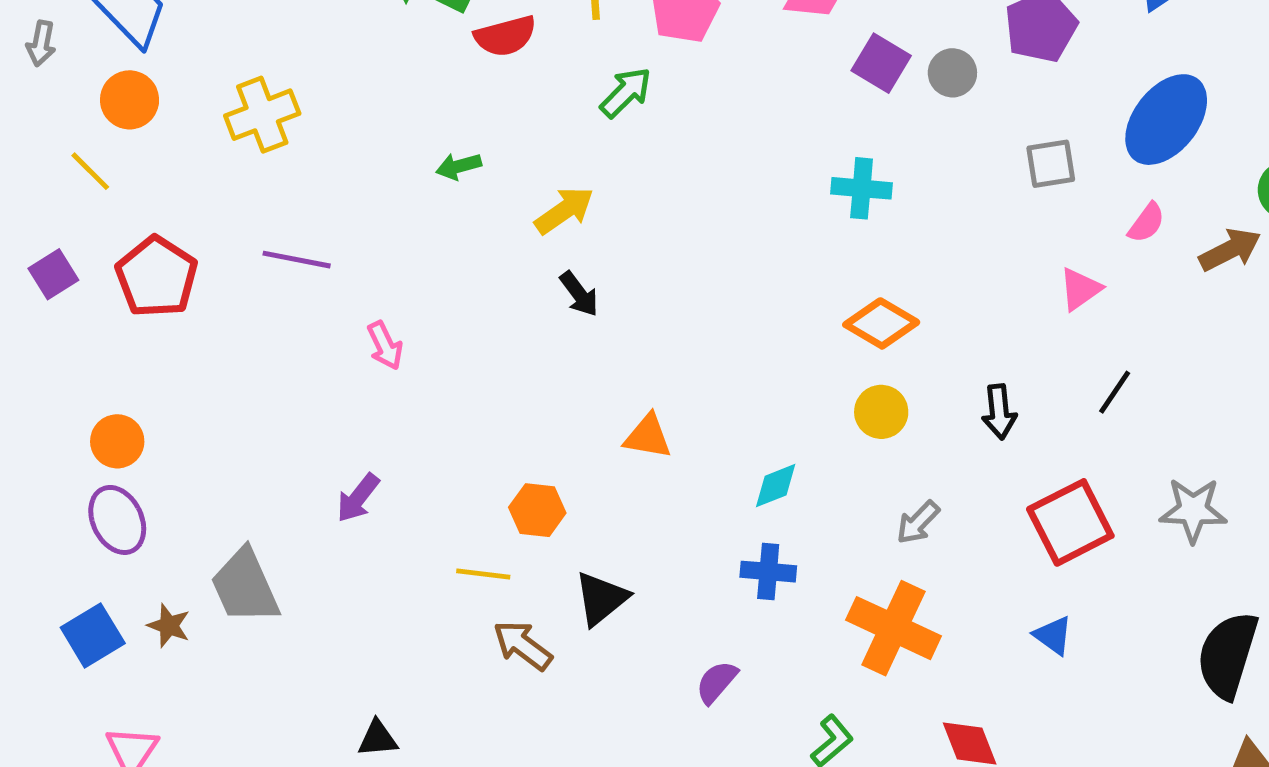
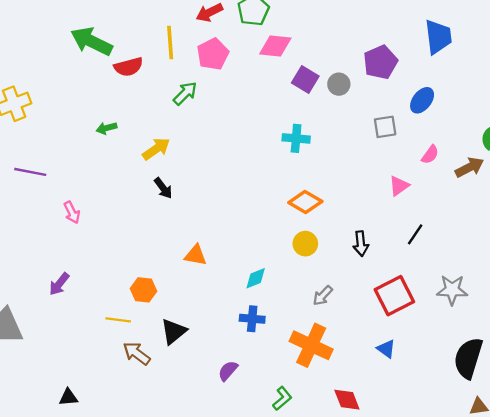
blue ellipse: (1166, 120) -> (422, 100), moved, size x0.6

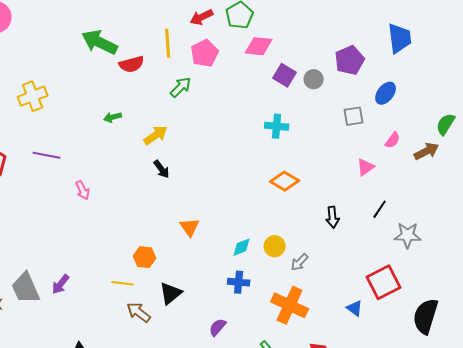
yellow circle: (305, 244) -> (275, 246), moved
orange triangle: (196, 255) -> (190, 227), turned 45
purple arrow: (59, 284) -> (61, 284), moved
gray star: (452, 290) -> (408, 235), moved
red square: (394, 296) -> (384, 282), moved

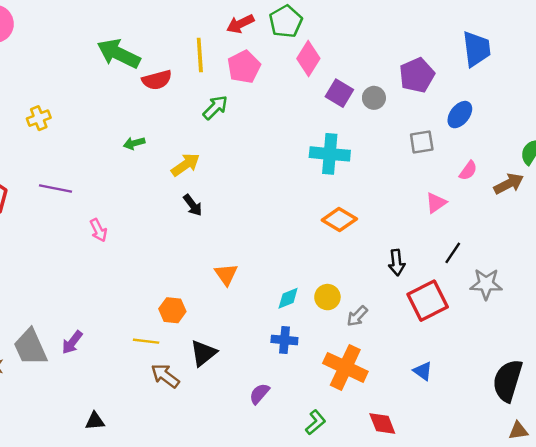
pink diamond: (259, 46) -> (308, 58), turned -64
yellow cross: (33, 96) -> (39, 118), size x0.7
cyan cross: (277, 126) -> (330, 154), size x1.4
red square: (384, 282) -> (428, 301), moved

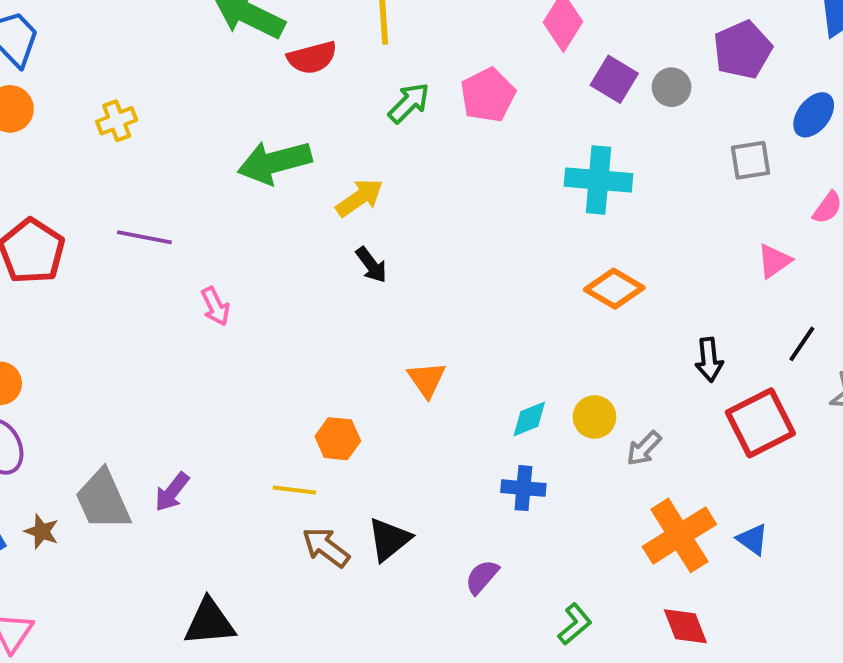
pink pentagon: (244, 67) -> (488, 95), moved
green arrow: (134, 143) -> (275, 162), size x2.0
black triangle: (203, 353) -> (389, 539), moved
orange cross: (345, 367) -> (679, 535), moved, turned 33
black triangle: (95, 421) -> (209, 622), size x1.6

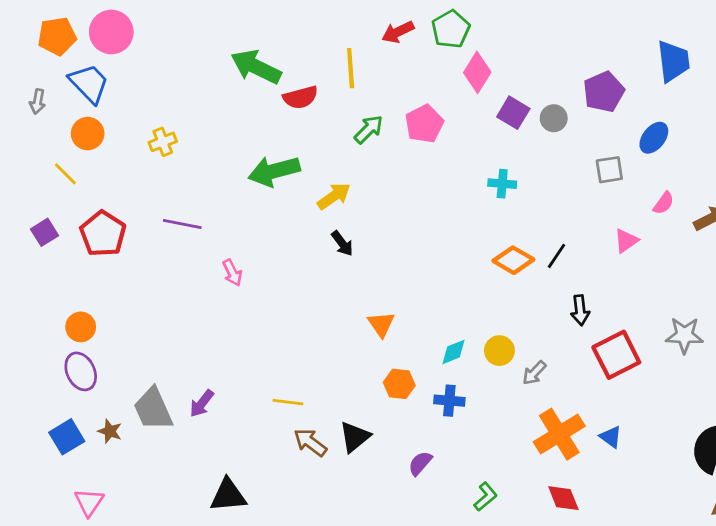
cyan cross: (598, 180) -> (502, 184), size x0.6
black line: (802, 344) -> (556, 256), moved
orange hexagon: (338, 439) -> (399, 384), moved

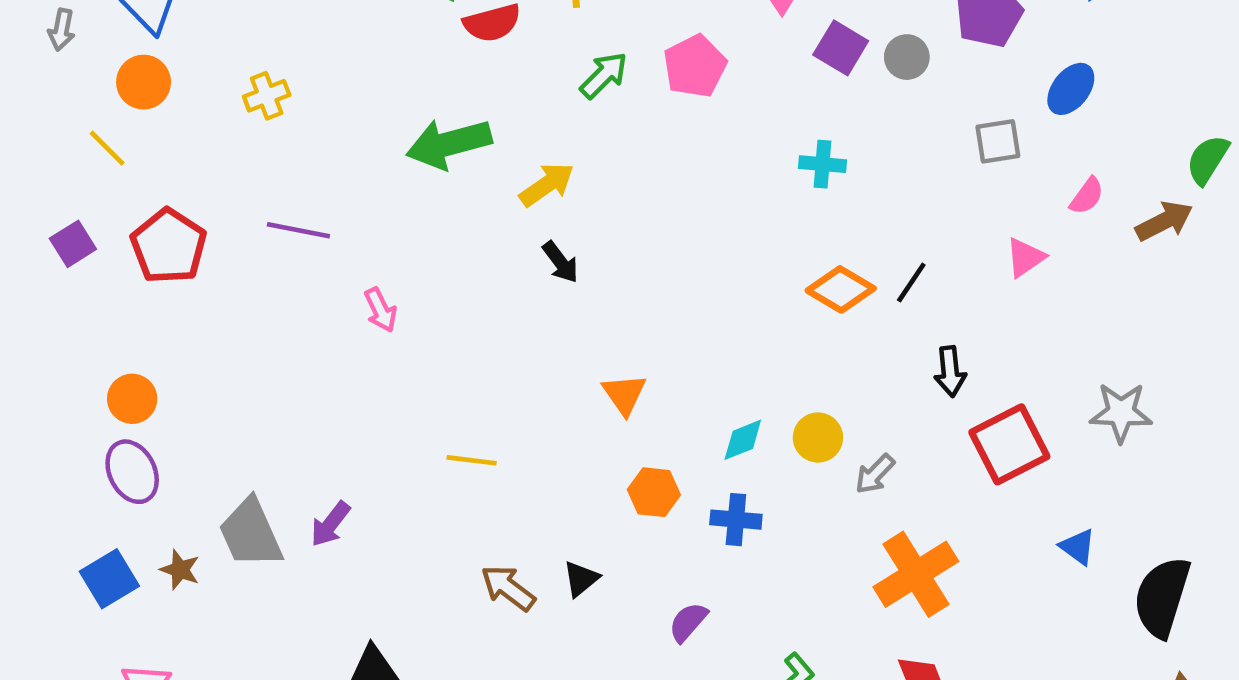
yellow line: (288, 402) -> (472, 460), moved
black triangle: (355, 437) -> (581, 579), size x0.7
blue triangle: (611, 437) -> (1078, 547), moved

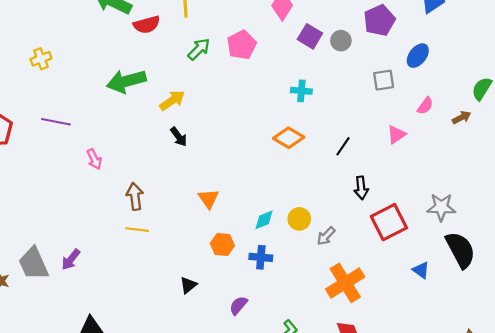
brown arrow: (1164, 221) -> (462, 117), size x0.7
orange diamond: (841, 289) -> (289, 138), moved
brown arrow: (508, 588) -> (135, 196), moved, turned 45
black semicircle: (1162, 597) -> (460, 250), moved, turned 135

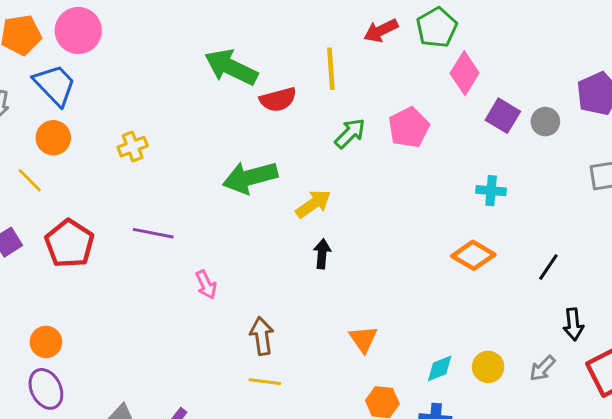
black arrow: (179, 137) -> (322, 254), turned -138
gray arrow: (326, 236) -> (542, 368), moved

